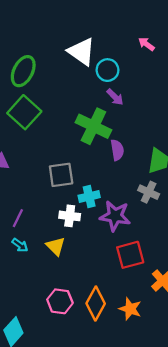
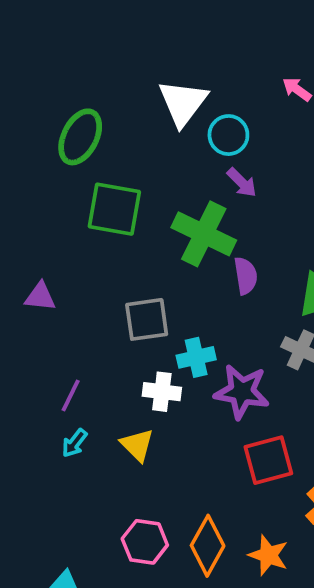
white triangle: (82, 52) -> (183, 103), turned 32
green square: (24, 112) -> (114, 209), moved, turned -32
cyan arrow: (20, 245) -> (74, 443), turned 91

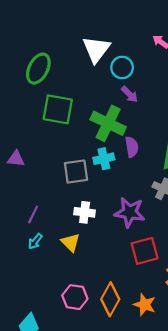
cyan cross: (196, 357) -> (104, 159), moved

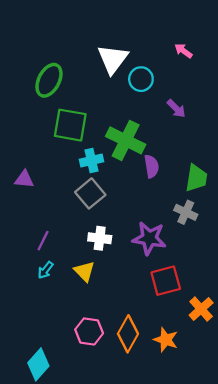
purple arrow: (130, 94) -> (176, 109), moved
cyan cross: (104, 159) -> (91, 160), moved
gray square: (76, 172) -> (90, 193), turned -32

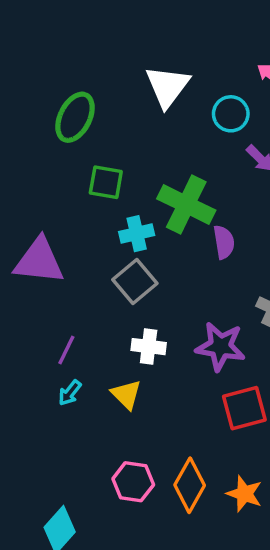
cyan circle: (141, 79) -> (231, 114), moved
green square: (70, 125) -> (106, 182), size x0.7
purple triangle: (24, 179) -> (39, 261), size x1.8

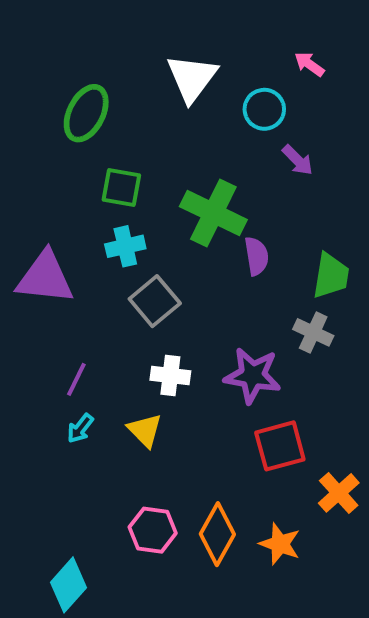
cyan cross: (137, 234) -> (125, 246), moved

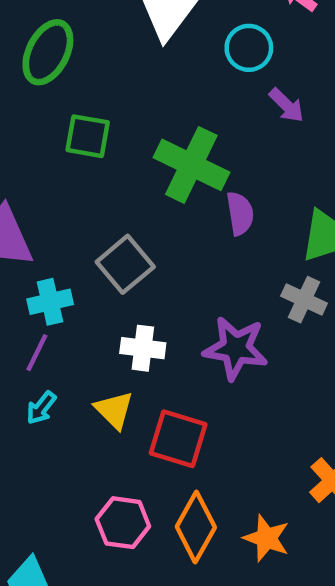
cyan cross: (125, 246) -> (50, 302), moved
red square: (280, 446) -> (178, 439), moved, turned 32

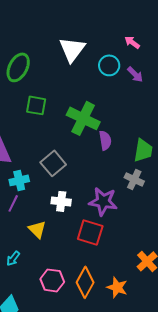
purple arrow: (286, 105) -> (135, 74), moved
cyan arrow: (41, 408) -> (13, 258), moved
yellow triangle: (114, 410) -> (37, 229), moved
red square: (178, 439) -> (90, 232), moved

